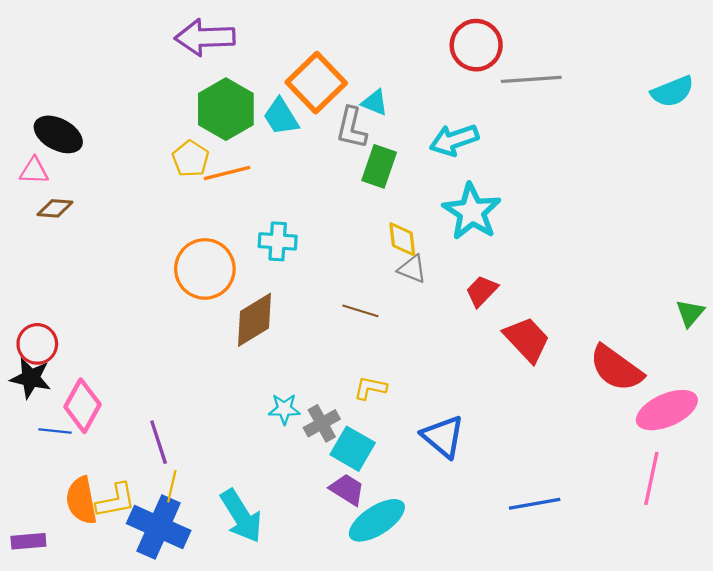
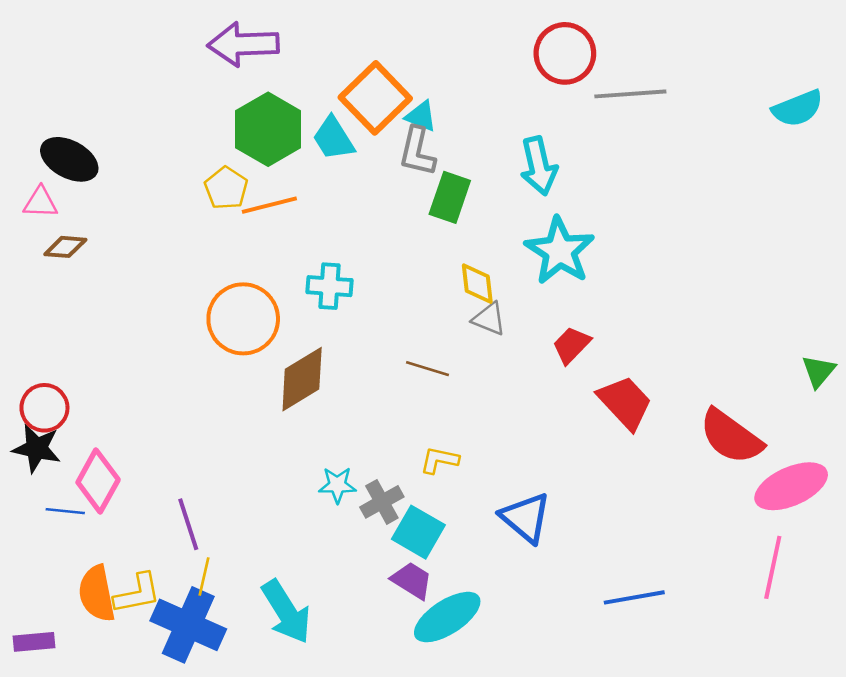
cyan triangle: (375, 102) -> (421, 116), moved
cyan arrow: (454, 140) -> (539, 166), turned -84

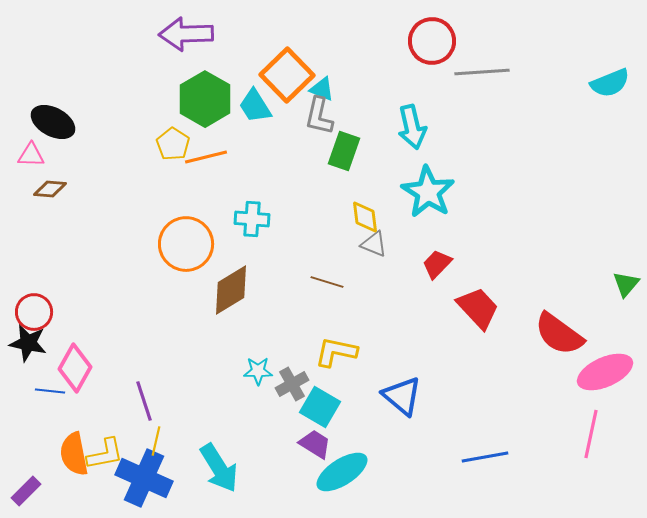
yellow L-shape: (439, 460) -> (336, 352), size x1.4
purple rectangle: (34, 642) -> (26, 491), turned -40

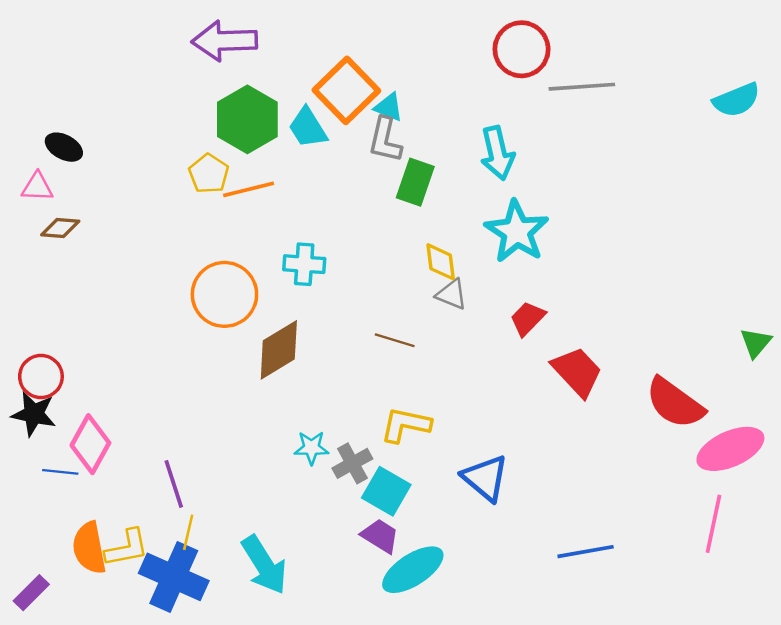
black ellipse: (53, 122) -> (64, 147), size x0.7

